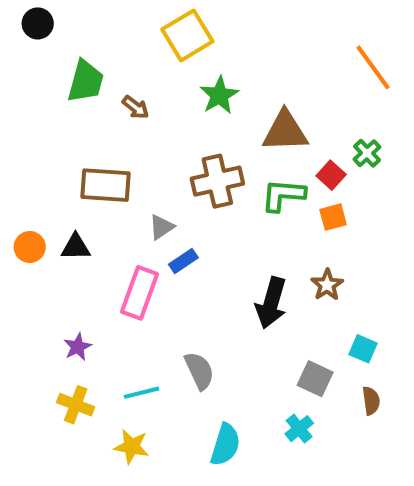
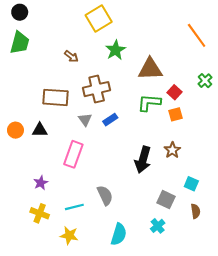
green trapezoid: (86, 81) -> (20, 43), moved
green cross: (367, 153) -> (205, 81), moved
brown cross: (217, 181) -> (97, 89), moved
gray triangle: (161, 227) -> (85, 120), turned -32
blue rectangle: (183, 261) -> (110, 120), moved

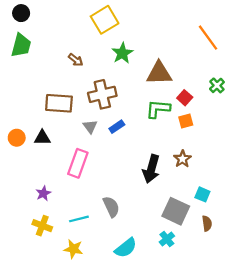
gray square: (166, 200) -> (176, 211), size x1.4
cyan semicircle: (119, 234) -> (126, 248), turned 35

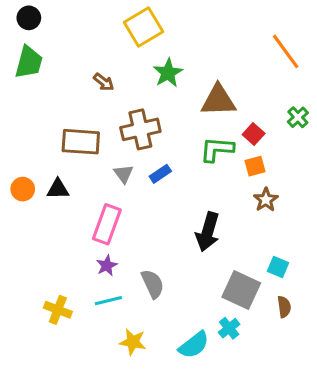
brown star: (182, 159) -> (266, 200), moved
purple star: (43, 193) -> (107, 265), moved
cyan semicircle: (126, 248) -> (194, 345), moved
yellow star: (73, 249) -> (133, 342), moved

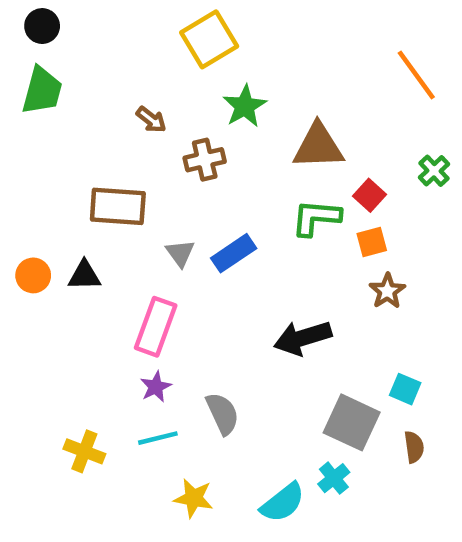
brown cross: (140, 129) -> (205, 160), moved, size x0.7
blue rectangle: (160, 174) -> (234, 253), size x1.4
black arrow: (208, 232) -> (303, 338), turned 57

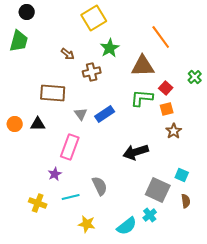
black circle: (42, 26) -> (27, 12), moved
orange line: (416, 75) -> (161, 37), moved
purple star: (156, 387) -> (55, 174), moved

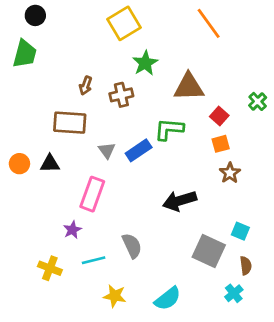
orange line: (161, 37) -> (209, 23), moved
brown arrow: (68, 54) -> (86, 86), moved, turned 72
green L-shape: (142, 98) -> (169, 129), moved
cyan cross: (150, 215) -> (234, 293), moved

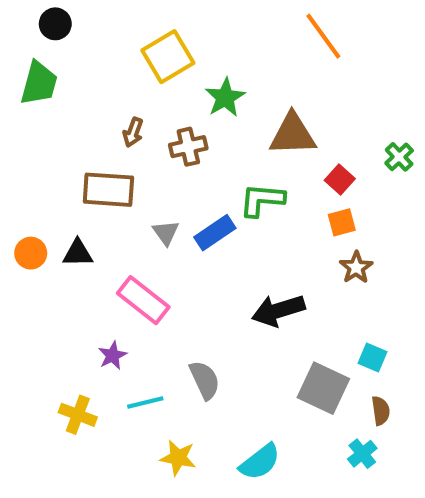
yellow square: (124, 23) -> (168, 57), moved
pink rectangle: (92, 194) -> (143, 300), turned -72

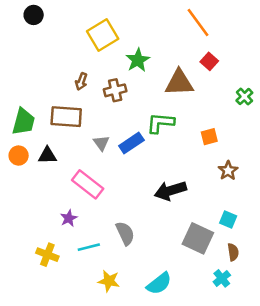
green trapezoid: (39, 83) -> (24, 122), moved
red square: (340, 179) -> (209, 61), moved
brown star: (356, 267) -> (228, 171), moved

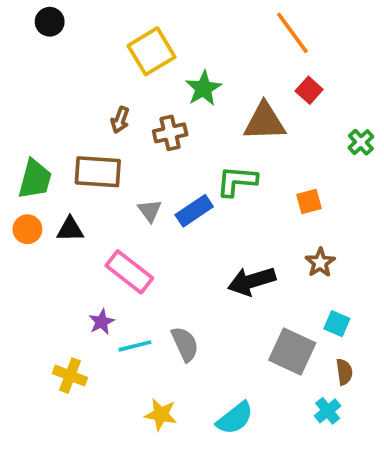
brown star: (228, 171) -> (320, 263), moved
cyan line: (89, 247) -> (135, 346), moved

